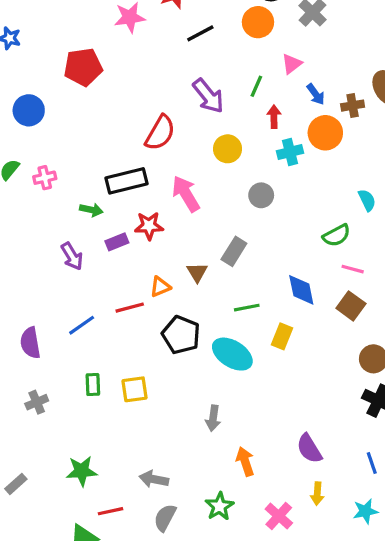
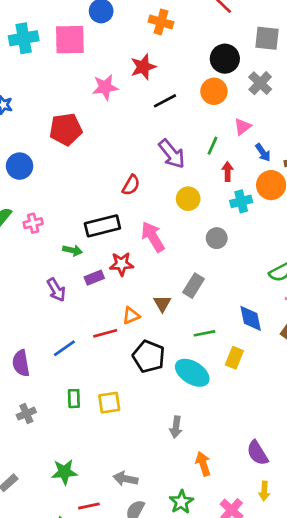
red semicircle: (160, 133) -> (131, 185), size x0.7

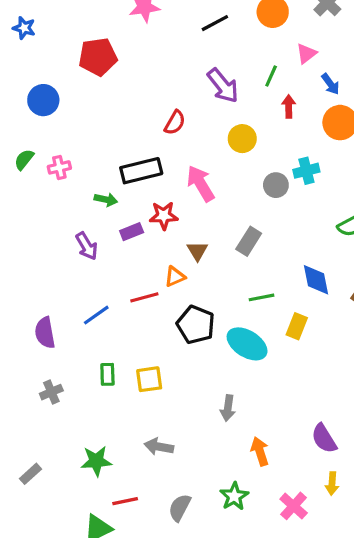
cyan cross: (241, 201) -> (306, 171), moved
brown triangle: (162, 303) -> (197, 251), moved
gray arrow: (126, 479) -> (159, 447), moved

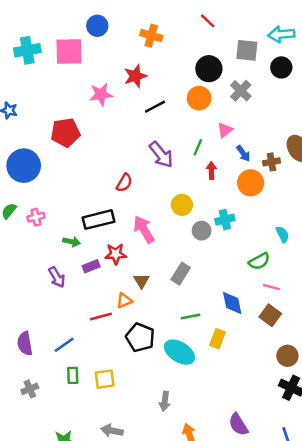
blue circle: (43, 100) -> (24, 166), size x1.4
yellow circle: (242, 139) -> (182, 205), moved
blue line: (96, 315) -> (64, 345), moved

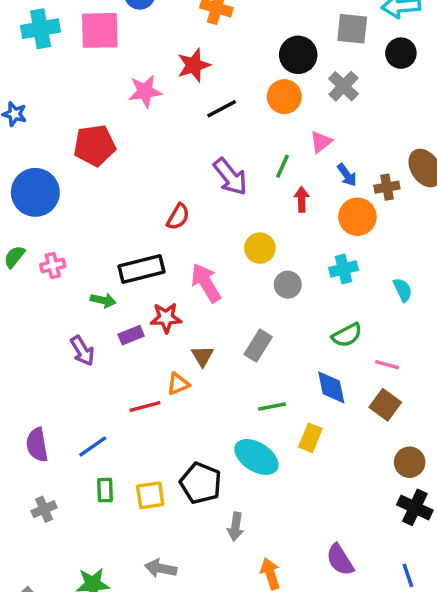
cyan cross: (225, 220) -> (343, 269), moved
green semicircle: (259, 261) -> (347, 335), moved
black pentagon: (140, 337) -> (201, 483), moved

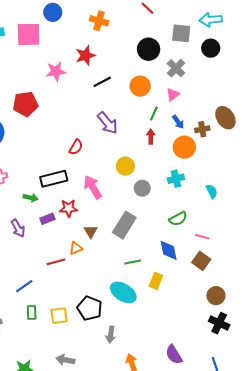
orange circle: (284, 97) -> (140, 86), moved
pink triangle: (321, 142) -> (173, 94), moved
green line: (283, 166) -> (154, 113), moved
gray rectangle: (258, 346) -> (124, 225), size x1.4

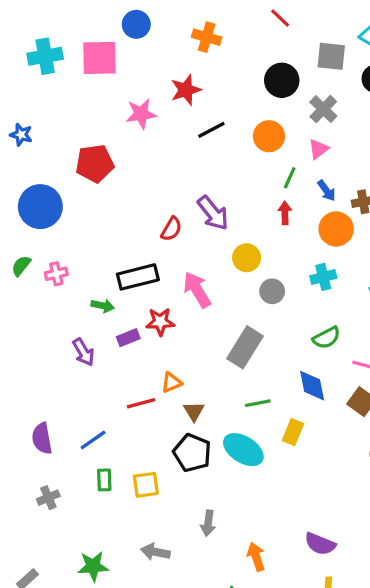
purple arrow: (107, 123) -> (213, 213), moved
brown triangle: (91, 231) -> (194, 411), moved
black pentagon: (90, 308) -> (192, 453), moved
gray arrow: (111, 335) -> (208, 523), moved
purple semicircle: (174, 355) -> (320, 544), turned -36

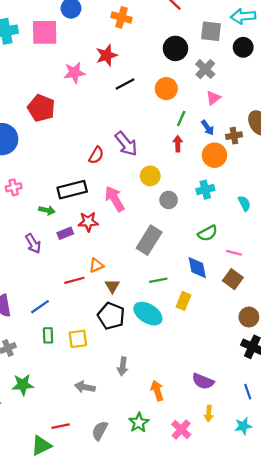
pink triangle: (319, 149) -> (213, 98), moved
red pentagon: (95, 163) -> (41, 108), turned 30
green star: (93, 566) -> (23, 385), moved

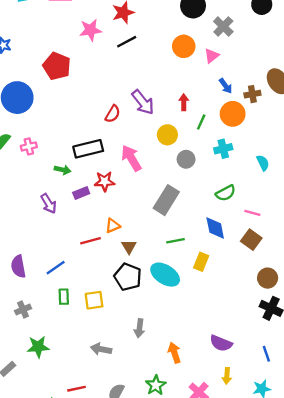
black line: (125, 84) -> (127, 42), moved
pink triangle: (213, 98) -> (212, 56), moved
green line: (181, 118) -> (201, 122), moved
red arrow: (178, 144) -> (184, 102), moved

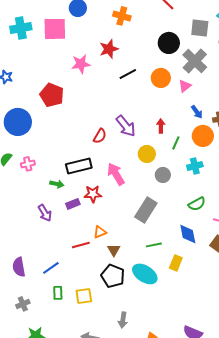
gray cross: (223, 27) -> (195, 61), size x1.4
black line: (127, 42) -> (128, 74), moved

